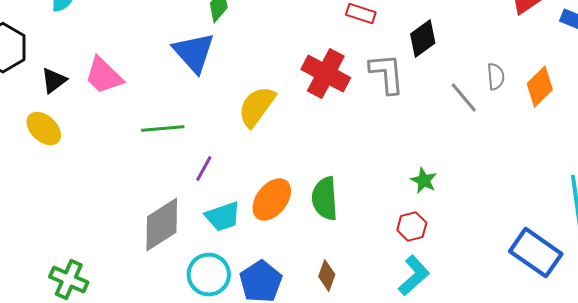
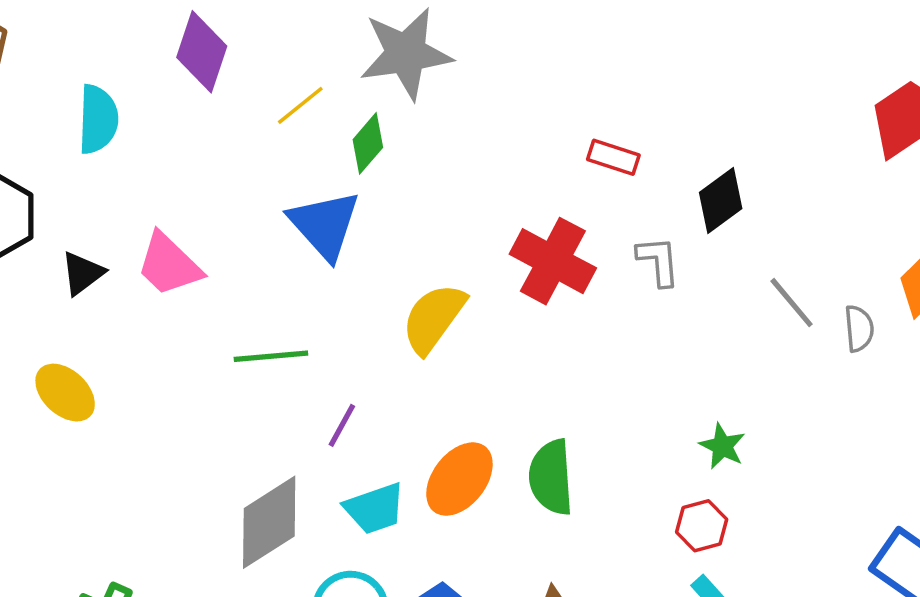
gray L-shape: (387, 74) -> (658, 261), size x0.7
gray semicircle: (496, 77) -> (859, 329), moved
yellow ellipse: (44, 129) -> (65, 393), moved

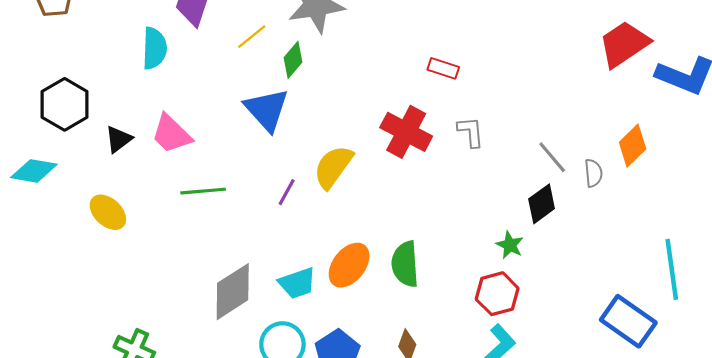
cyan semicircle: (98, 119) -> (154, 48), moved
black diamond: (721, 201) -> (542, 204), moved
green line: (271, 356) -> (203, 191), moved
purple line: (342, 425) -> (287, 192), moved
red hexagon: (702, 526) -> (497, 294), size x1.4

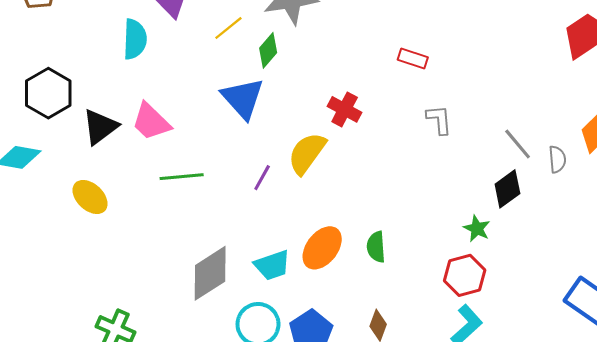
red cross: (406, 132) -> (345, 109), moved, size x0.7
black triangle: (118, 139) -> (100, 127), size x1.4
green semicircle: (405, 264) -> (376, 247), size x0.7

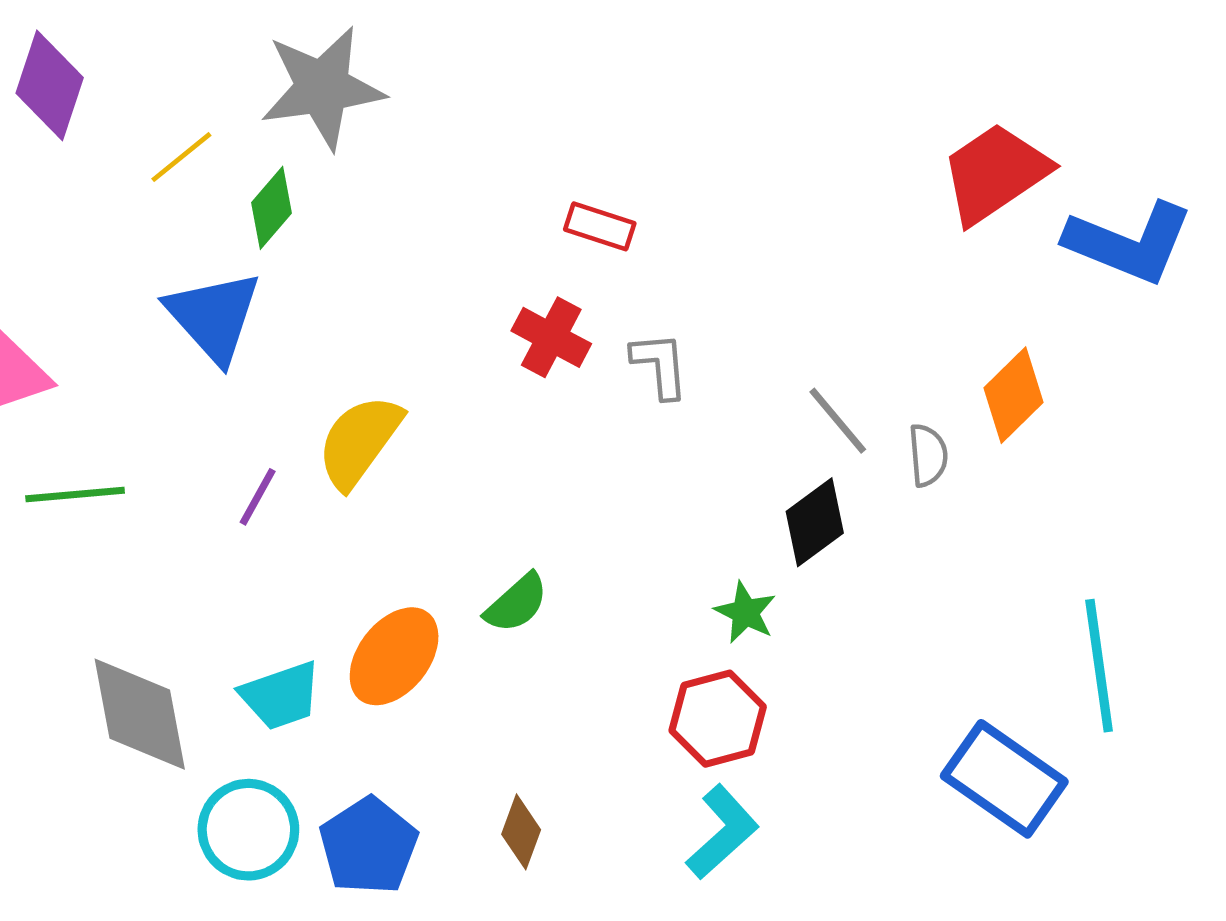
red cross: (345, 109) -> (551, 337), moved
green semicircle: (376, 247) -> (517, 603), moved, turned -128
gray diamond: (210, 273) -> (140, 714), turned -68

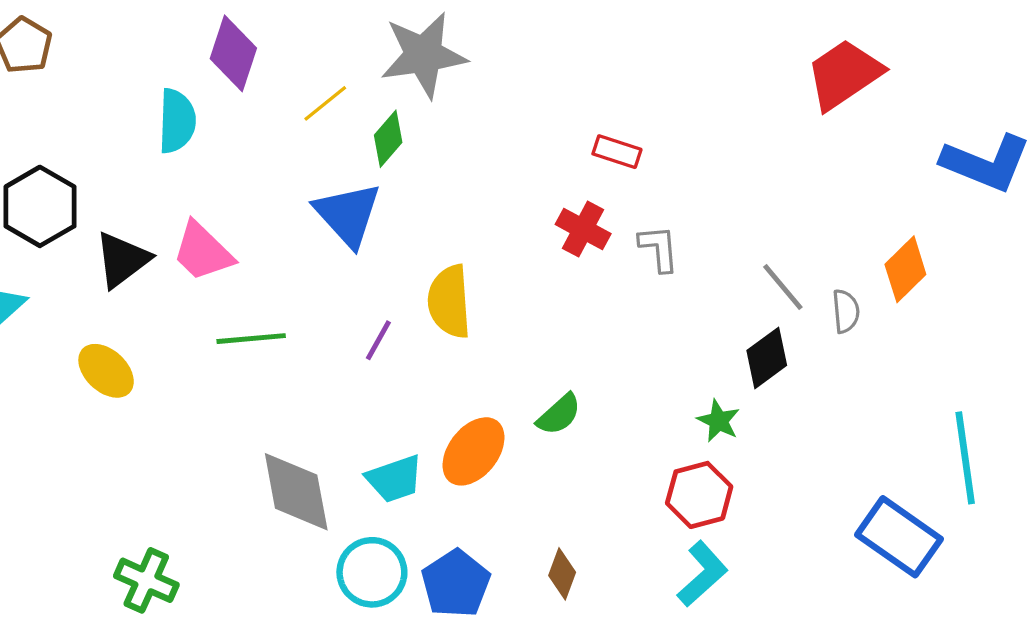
red trapezoid: (995, 173) -> (844, 74), moved
yellow semicircle: (359, 441) -> (449, 302), turned -40

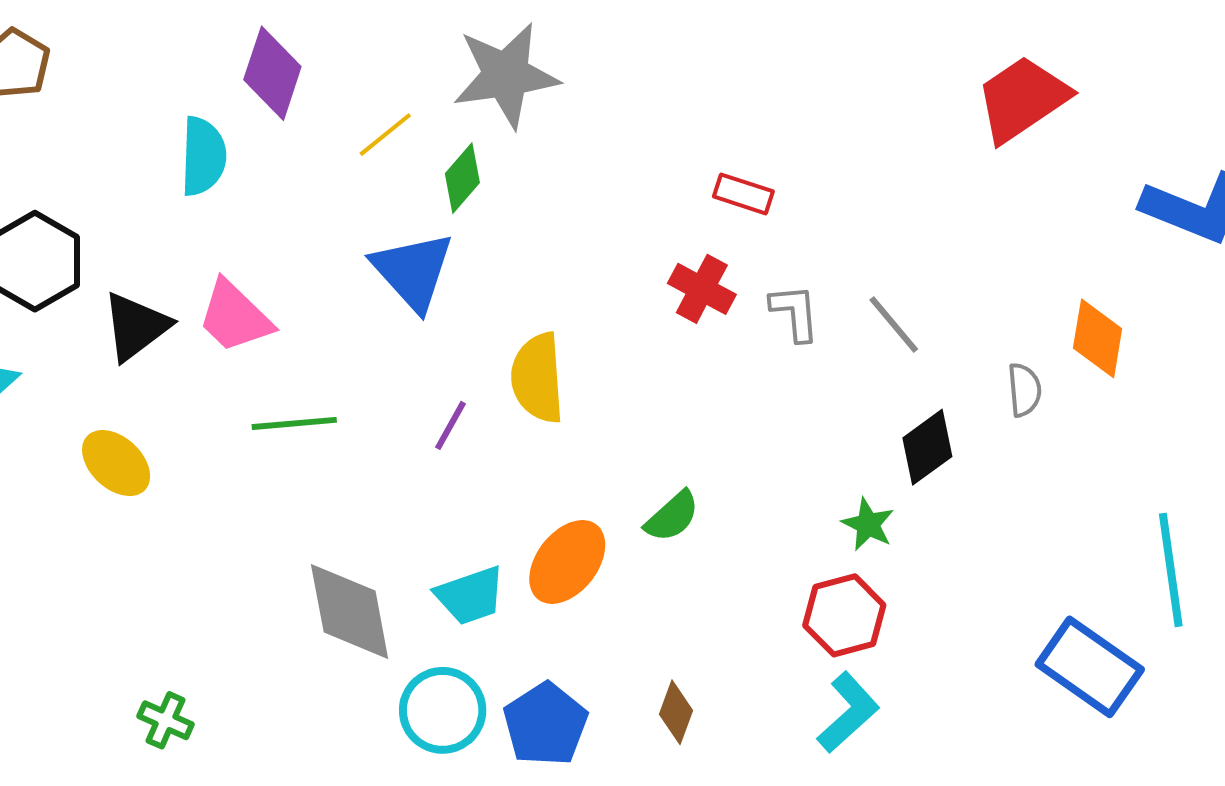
orange diamond: (905, 269) -> (1098, 338), turned -36
gray line: (783, 287) -> (894, 325), moved
green cross: (146, 580) -> (166, 720), size x0.7

